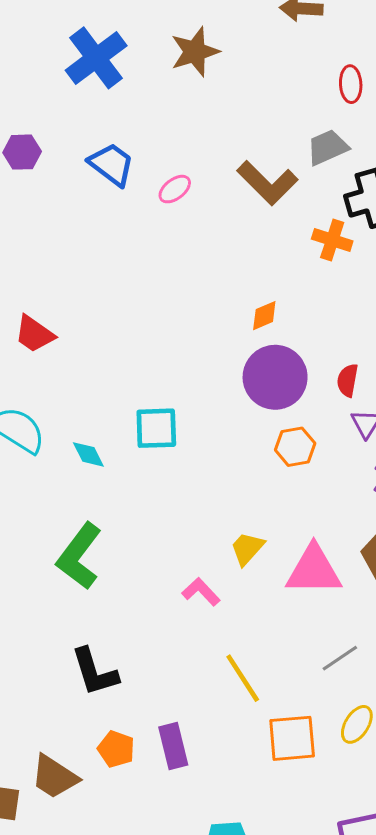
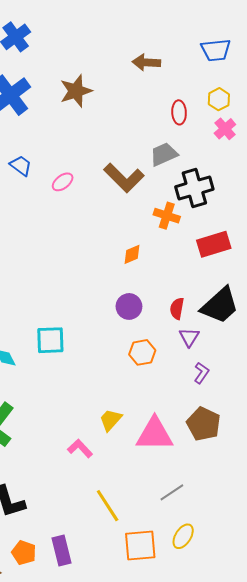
blue trapezoid: (112, 164) -> (21, 166), size x0.7
orange diamond: (264, 316) -> (132, 254), moved
purple circle: (275, 377) -> (129, 306), size x0.6

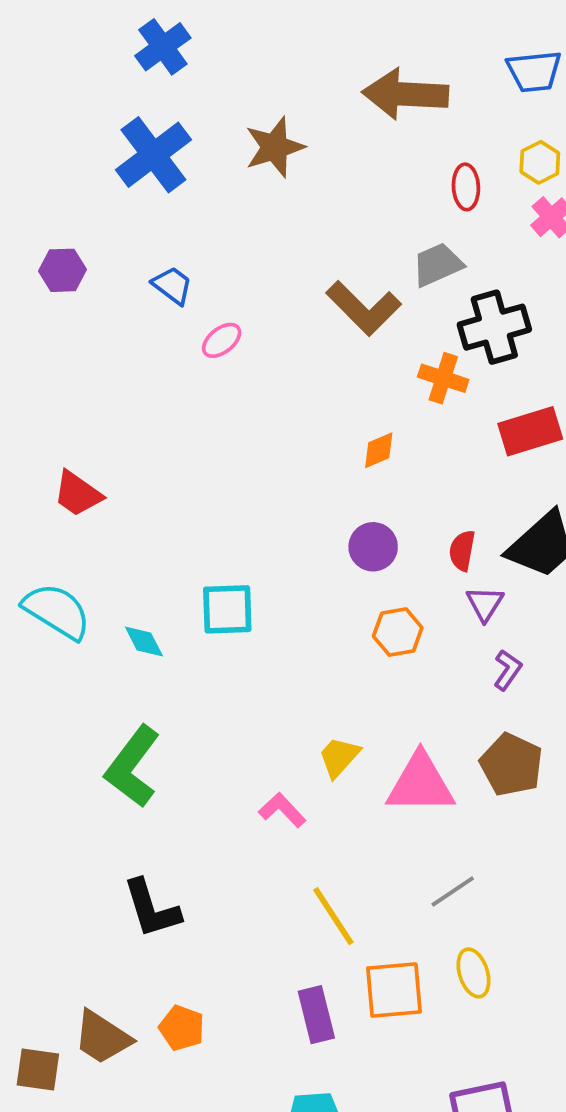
brown arrow: (146, 62) -> (405, 94), size x1.6
pink ellipse: (63, 182) -> (222, 340), moved
yellow ellipse: (183, 536) -> (473, 973), turned -50
purple rectangle: (62, 551) -> (316, 1015), moved
orange pentagon: (24, 553) -> (182, 1028), moved

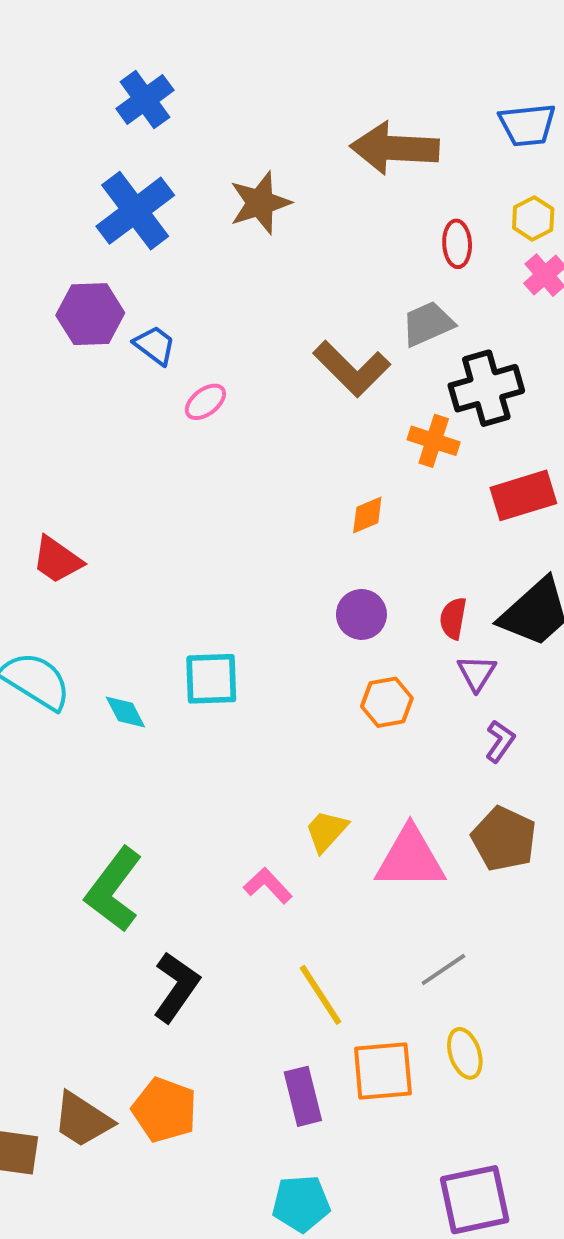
purple hexagon: (63, 270) -> (90, 314), moved, size x1.4
green L-shape: (133, 766) -> (114, 890), moved
black L-shape: (152, 909) -> (176, 987), moved, turned -128
orange pentagon: (182, 1028) -> (164, 1110), size x1.4

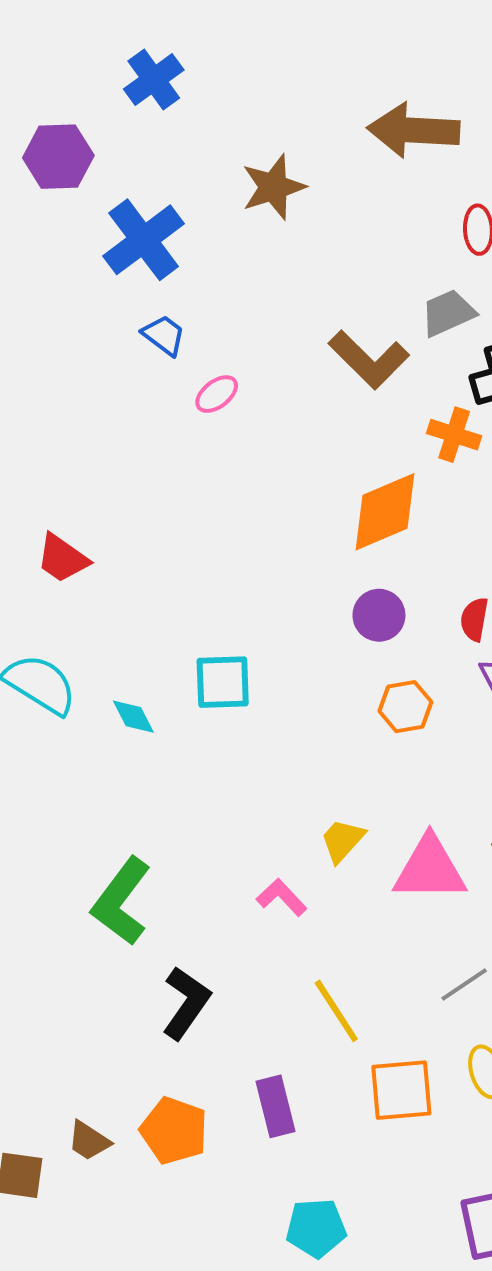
blue cross: (135, 211) -> (144, 240), moved
purple hexagon: (90, 314) -> (58, 157), moved
orange diamond: (367, 515) -> (385, 512), size x2.0
purple rectangle: (303, 1096) -> (275, 1106), moved
brown trapezoid: (83, 1120) -> (89, 1141), size x0.7

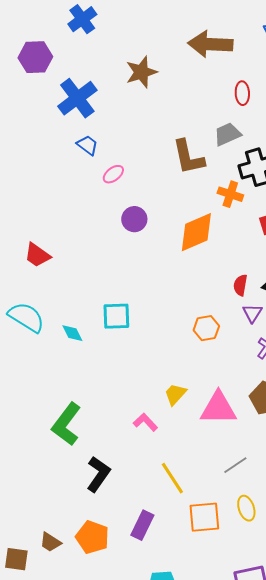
brown L-shape: (369, 360) -> (188, 157), turned 33
purple circle: (379, 615) -> (134, 219), moved
purple rectangle: (275, 1106) -> (142, 525), turned 40

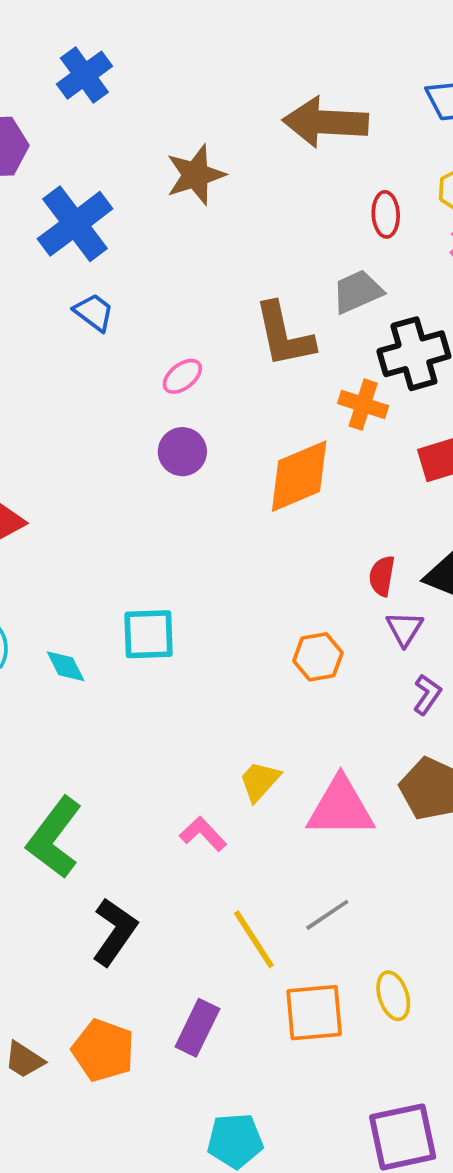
pink ellipse: (113, 174) -> (182, 376), moved
gray line: (235, 465) -> (327, 915), moved

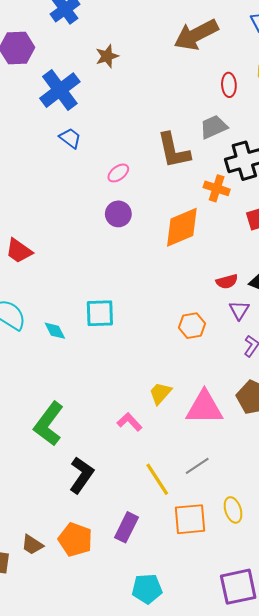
brown arrow: (325, 122) -> (196, 35), turned -30
brown star: (196, 175) -> (107, 56), moved, size x0.7
red semicircle: (382, 576) -> (227, 282), turned -115

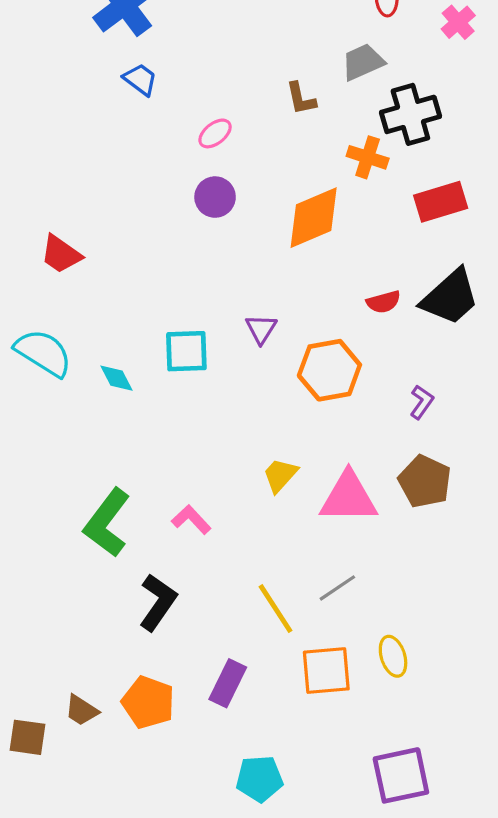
brown L-shape: (174, 150) -> (301, 99), size x0.6
purple triangle: (239, 310) -> (261, 329), moved
orange hexagon: (192, 326) -> (329, 370), size x1.5
pink L-shape: (130, 422) -> (191, 520), moved

